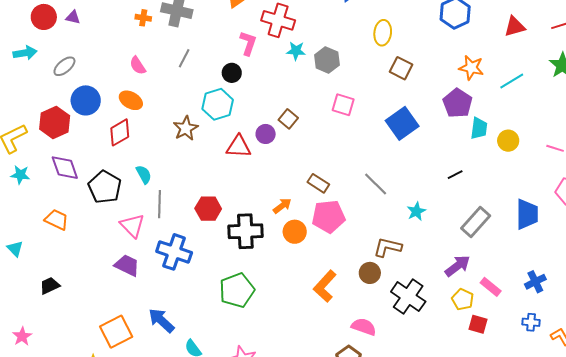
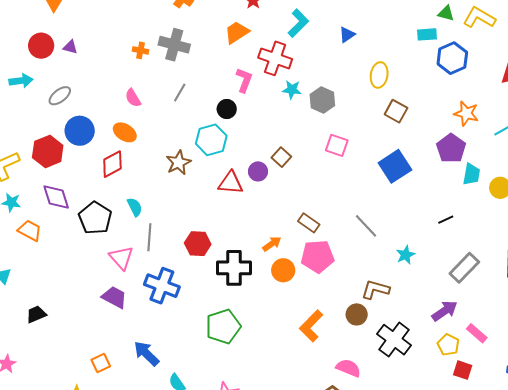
orange trapezoid: (57, 220) -> (30, 230), moved
orange square: (116, 332) -> (101, 363), size x0.6

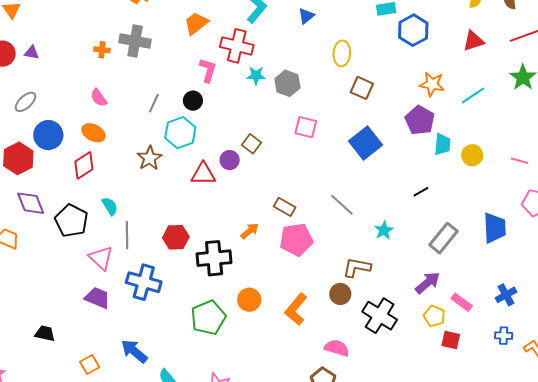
gray line: (180, 92) -> (154, 103), moved
orange circle: (283, 270) -> (249, 300), moved
black trapezoid: (36, 314) -> (45, 333), moved, turned 40

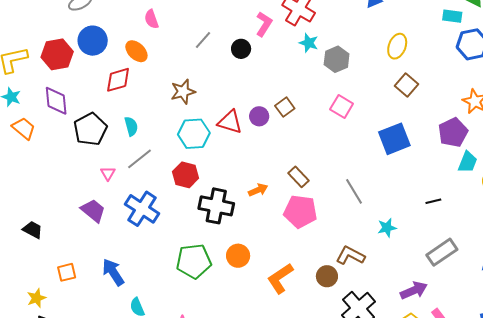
cyan hexagon: (180, 133) -> (194, 134), moved
gray line: (127, 235) -> (139, 159), turned 36
pink triangle: (101, 258) -> (108, 173), size x0.6

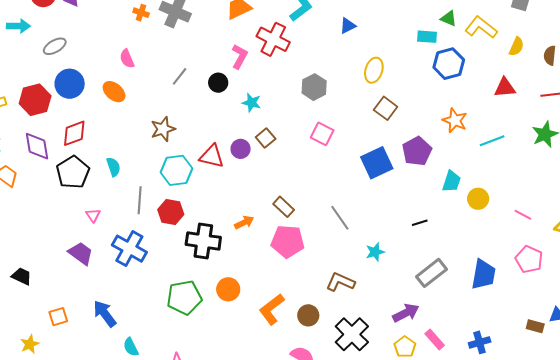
cyan star: (309, 43) -> (252, 103), moved
red diamond: (118, 80) -> (74, 133), moved
purple pentagon: (453, 132) -> (417, 151), moved
gray line: (139, 159) -> (140, 200), moved, turned -44
brown circle: (327, 276) -> (308, 315), moved

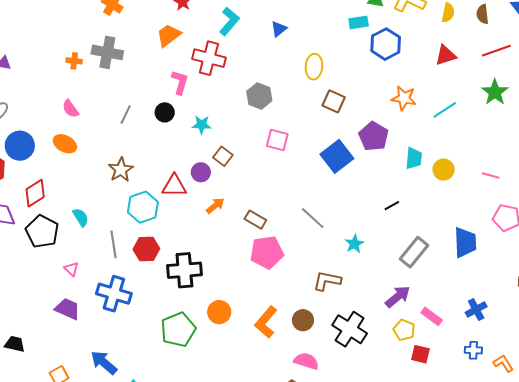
orange arrow: (244, 222) -> (215, 206), moved

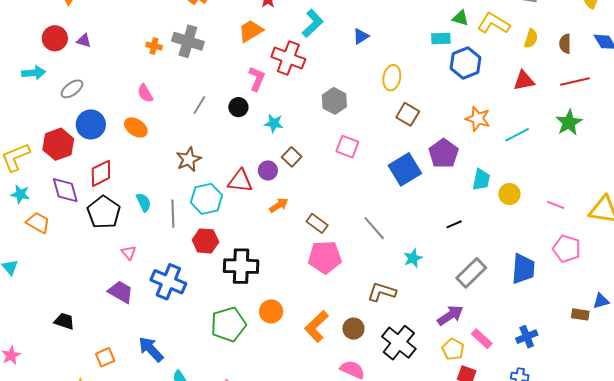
gray line: (113, 244) -> (173, 214), moved

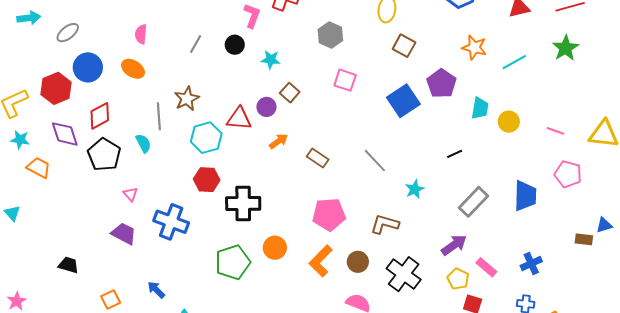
pink semicircle: (145, 93) -> (141, 34), turned 36
gray line: (173, 214) -> (159, 116), moved
pink pentagon: (325, 257) -> (329, 214), moved
blue arrow: (151, 349) -> (156, 290), size x0.7

